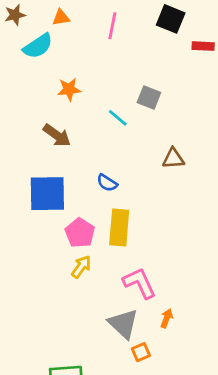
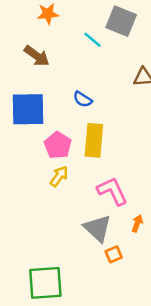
gray square: (149, 97) -> (121, 21), size x1.4

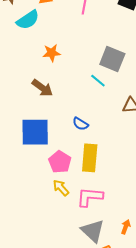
cyan line: (93, 40) -> (98, 81), moved
yellow arrow: (59, 176) -> (61, 188), turned -78
pink L-shape: (112, 191) -> (90, 197), moved, turned -60

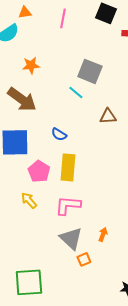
brown arrow: (42, 88) -> (22, 99), size x1.4
yellow arrow: (61, 188) -> (29, 200), moved

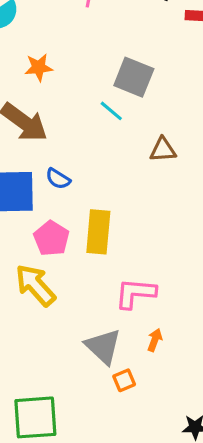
blue semicircle: (59, 134) -> (58, 179), moved
yellow arrow: (29, 200) -> (35, 285), size x1.6
pink L-shape: (68, 205) -> (135, 293), moved

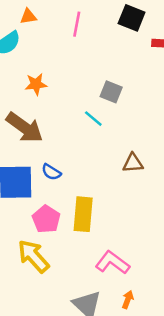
gray square: (134, 77) -> (111, 92), size x0.7
brown triangle: (163, 150) -> (133, 163), moved
pink L-shape: (135, 293) -> (112, 263), turned 32

